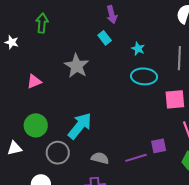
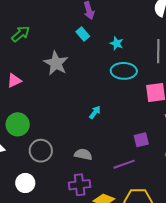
green arrow: (42, 23) -> (21, 34), moved, turned 48
cyan arrow: (80, 126) -> (95, 112), moved, size x0.5
purple line: (136, 158) -> (124, 164), moved

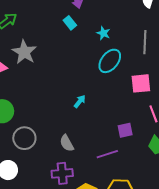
gray star: (56, 63) -> (24, 52), moved
cyan ellipse: (124, 71) -> (110, 61), turned -55
gray semicircle: (83, 154) -> (67, 143), turned -132

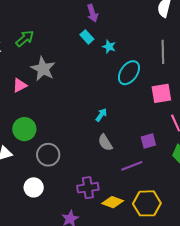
cyan star: (103, 33) -> (109, 47), moved
gray semicircle: (67, 143) -> (105, 143), moved

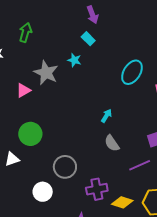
green arrow: (25, 39) -> (25, 32), moved, turned -30
cyan star: (109, 47) -> (74, 60), moved
gray circle: (48, 155) -> (65, 167), moved

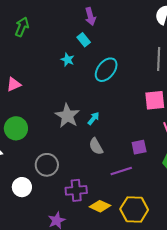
cyan ellipse: (132, 72) -> (106, 70), moved
gray star: (46, 73) -> (67, 116), moved

